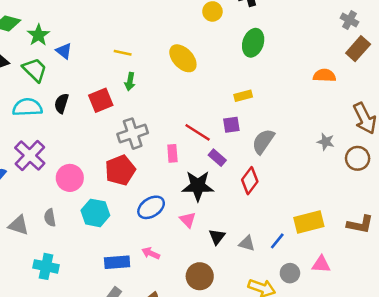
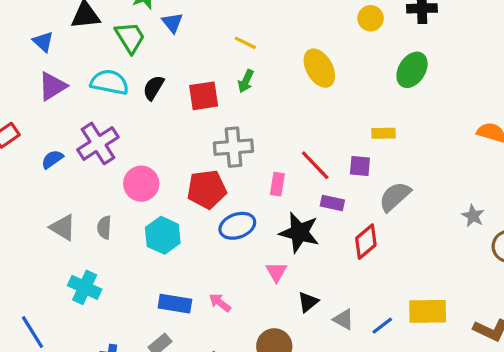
purple rectangle: (217, 158) -> (332, 203), turned -42
blue ellipse: (151, 207) -> (237, 226), moved

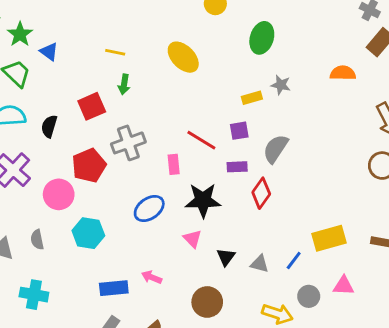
black semicircle: (153, 88) -> (49, 126), moved
red pentagon: (207, 189) -> (89, 166), moved
purple rectangle: (332, 203) -> (237, 167), moved
gray star: (473, 216) -> (281, 85), moved

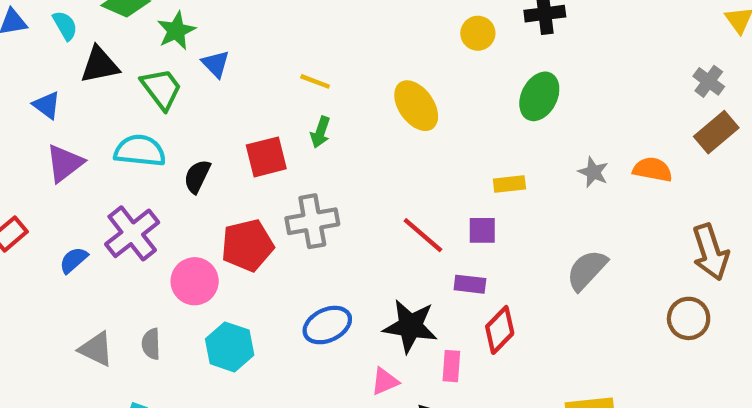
gray star: (281, 85) -> (593, 172), moved
gray semicircle: (276, 149) -> (587, 270), moved
pink rectangle: (174, 164) -> (451, 366), moved
pink triangle: (192, 239) -> (385, 381), turned 42

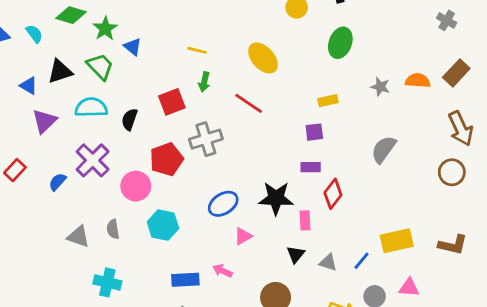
black triangle: (100, 65) -> (60, 71), moved
brown rectangle: (716, 132) -> (456, 73), moved
red line: (423, 235) -> (249, 103), moved
pink triangle: (385, 381) -> (243, 236), moved

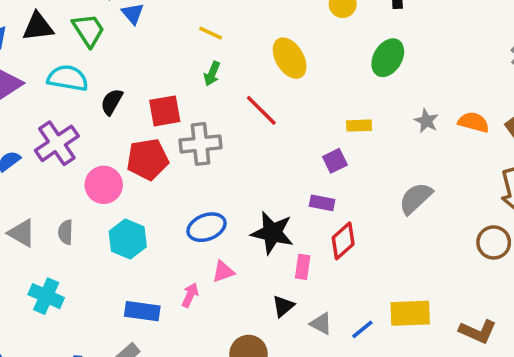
red square: (172, 102) -> (165, 111), moved
purple square: (314, 132) -> (335, 161), turned -30
pink arrow: (223, 271) -> (190, 295), moved, turned 78

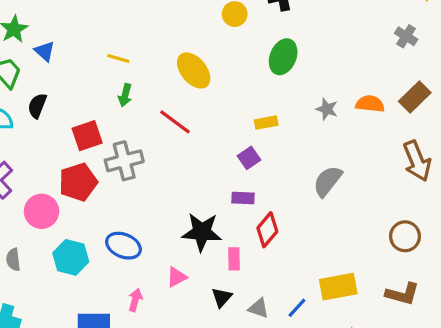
black semicircle: (112, 102) -> (37, 106), moved
blue ellipse: (207, 227) -> (123, 246), moved, turned 52
brown circle: (494, 242) -> (405, 236), moved
pink triangle: (223, 272) -> (177, 277), moved

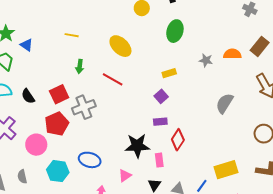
yellow line: (118, 58) -> (72, 35), moved
black semicircle: (37, 106) -> (28, 96), moved, turned -49
gray semicircle: (328, 181) -> (225, 103), moved

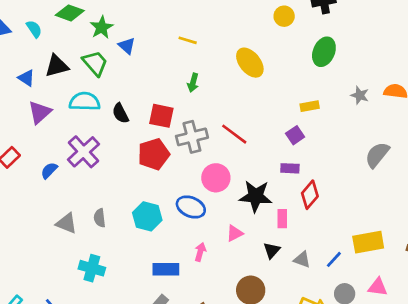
red line: (113, 79) -> (234, 134), moved
red square: (59, 94) -> (161, 116), turned 30
pink circle: (36, 145) -> (216, 178), moved

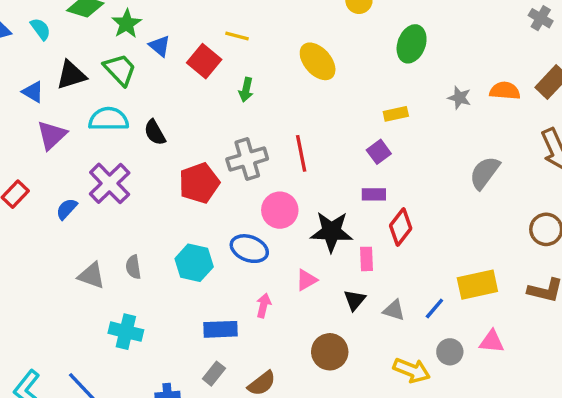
red square: (161, 116) -> (204, 61), moved, turned 30
red line: (234, 134) -> (301, 153), turned 44

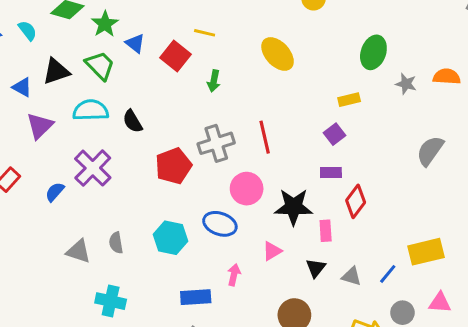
green ellipse: (412, 44) -> (373, 52), moved

